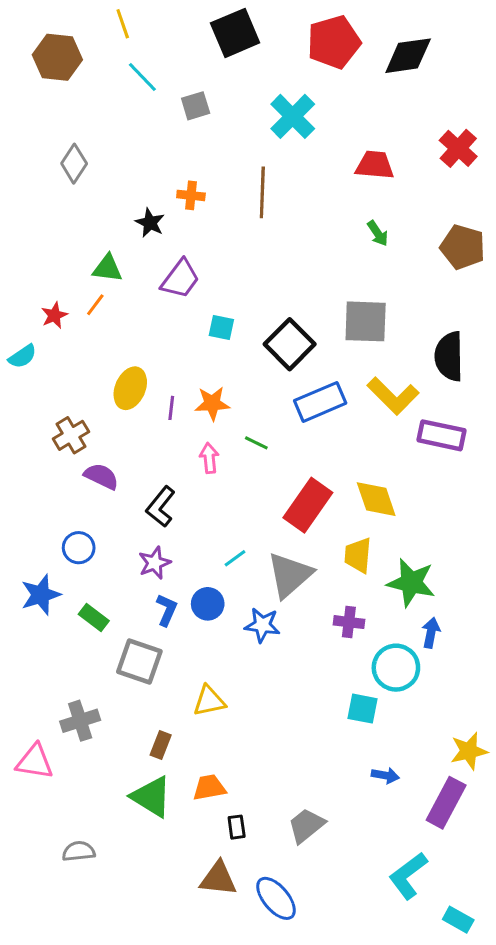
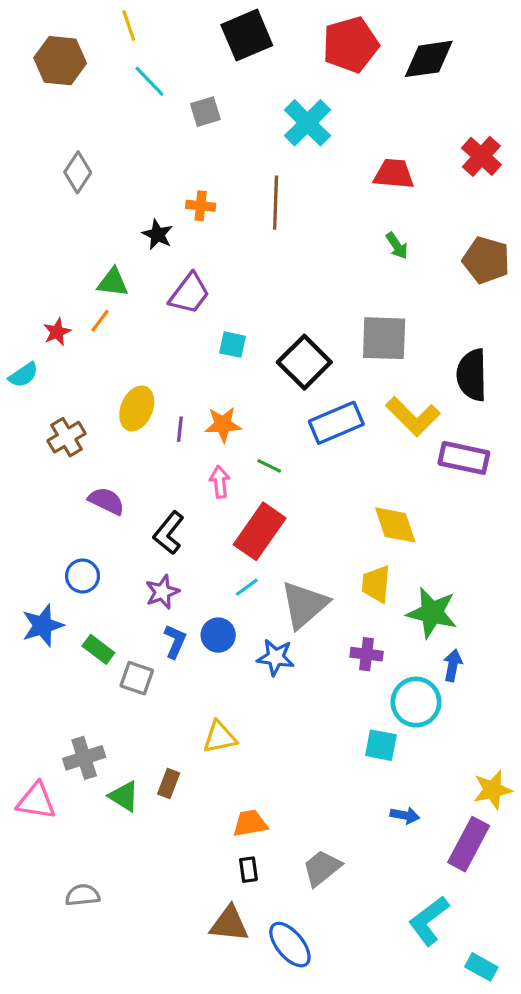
brown cross: (71, 435) -> (67, 437), moved
red rectangle: (308, 505) -> (260, 531), moved
gray square: (139, 662) -> (137, 678), moved, size x0.7
orange trapezoid: (209, 788) -> (250, 823), moved
green triangle: (152, 797) -> (124, 796), moved, size x0.7

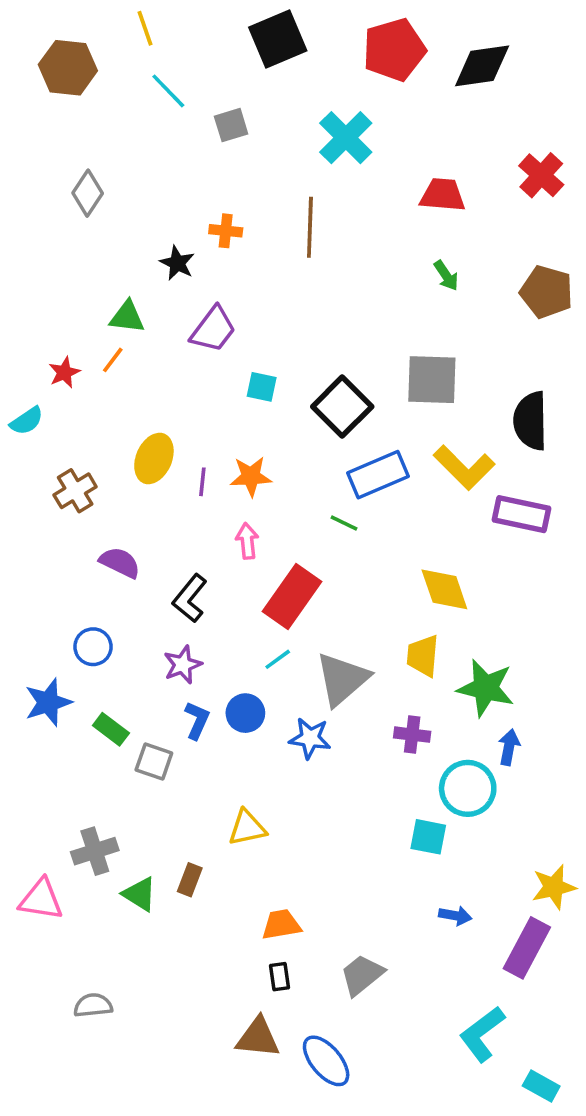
green line: (269, 466) -> (344, 523), moved

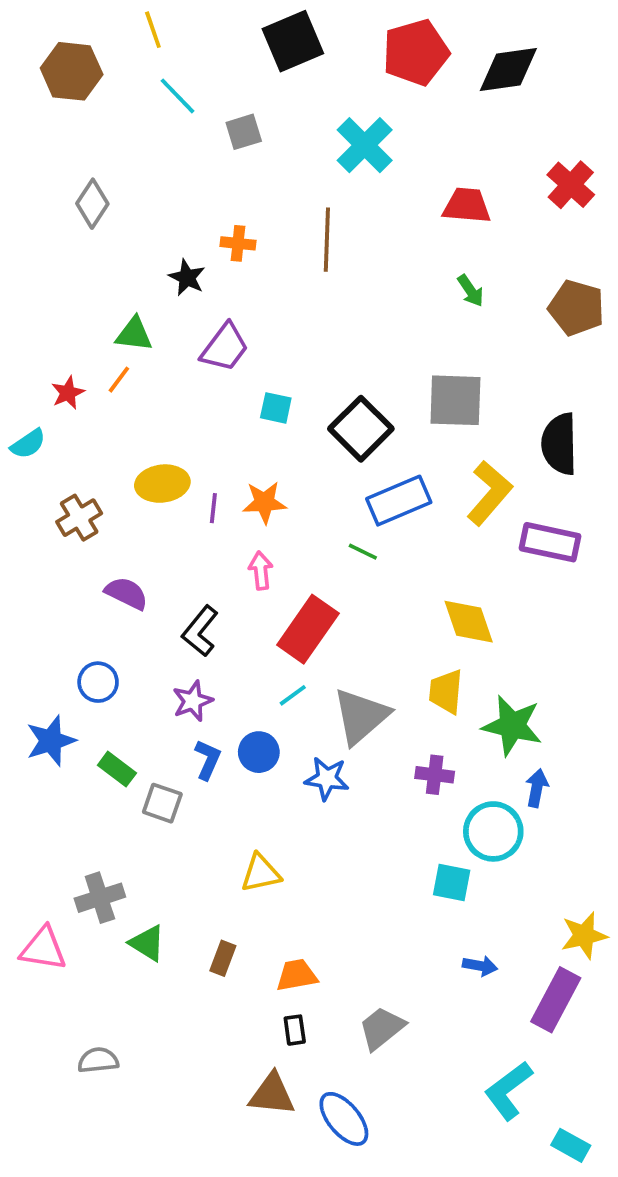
yellow ellipse: (154, 458) -> (162, 484), turned 60
yellow L-shape: (464, 467) -> (489, 493), turned -94
brown rectangle: (190, 880) -> (223, 958), moved

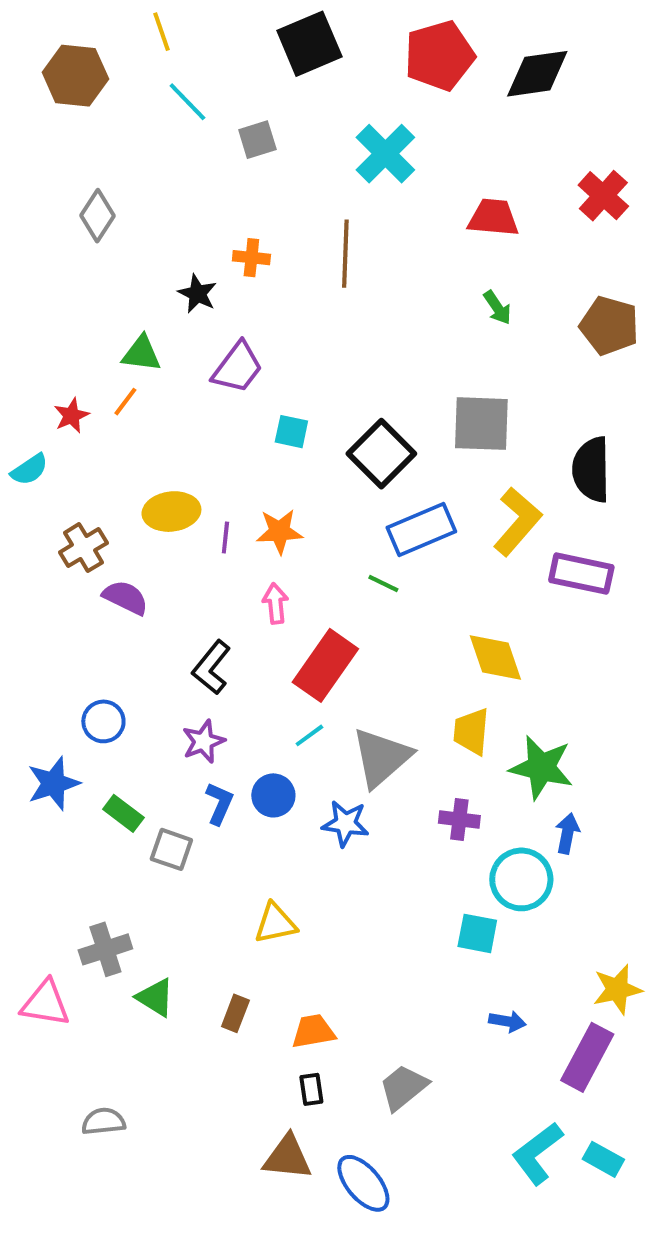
purple semicircle: (126, 593) -> (125, 598), moved
cyan rectangle: (571, 1145) -> (603, 1159), moved

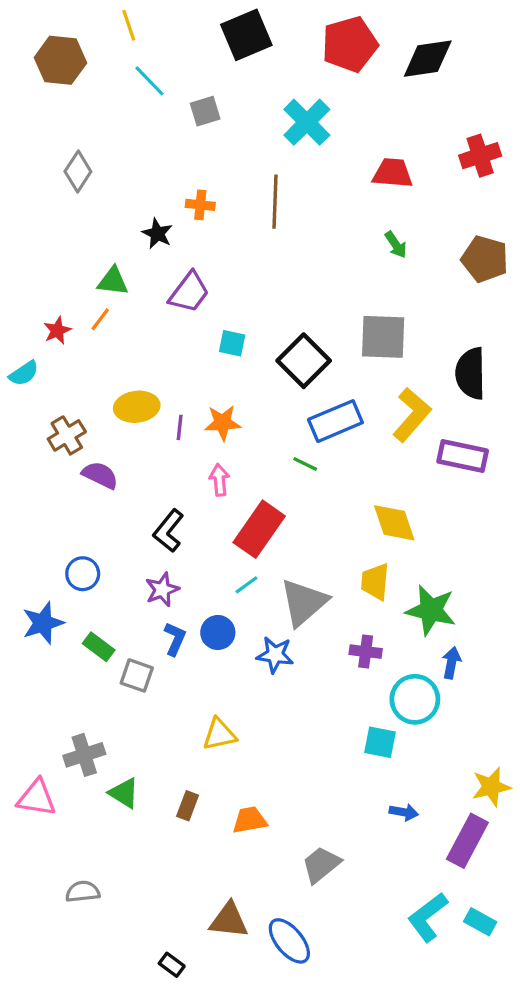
red cross: (603, 196) -> (480, 156), turned 30
black rectangle: (311, 1089) -> (172, 965), moved, turned -45

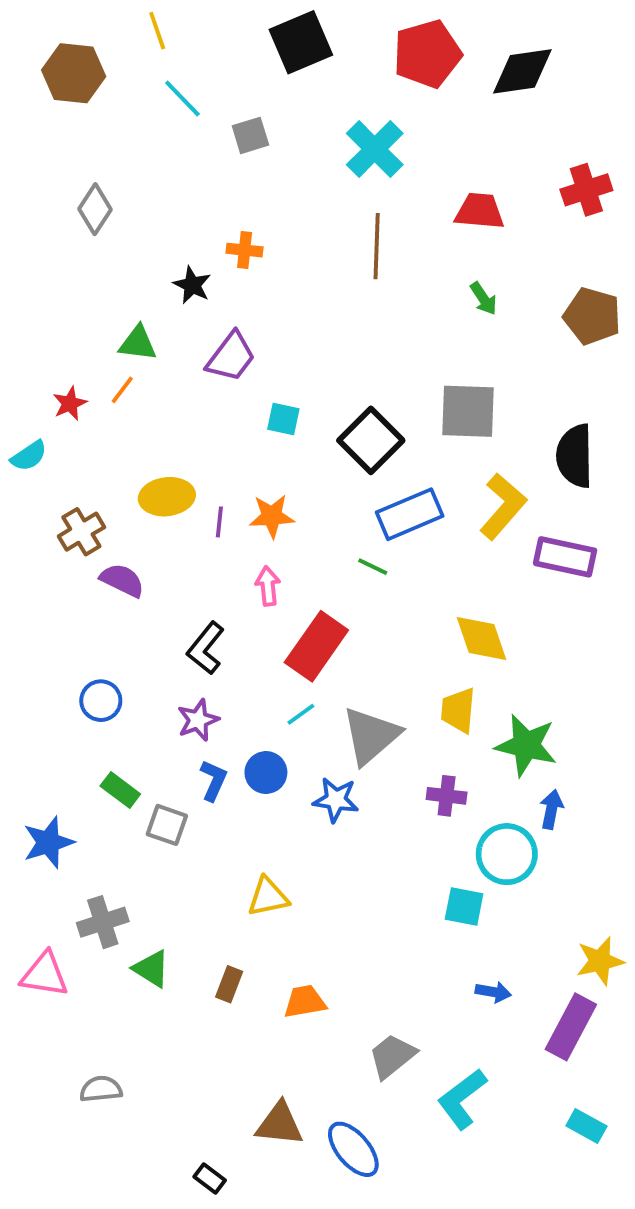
brown line: (275, 202) -> (377, 246), moved
blue star: (43, 623) -> (48, 842), moved
cyan L-shape: (428, 917) -> (462, 1099), moved

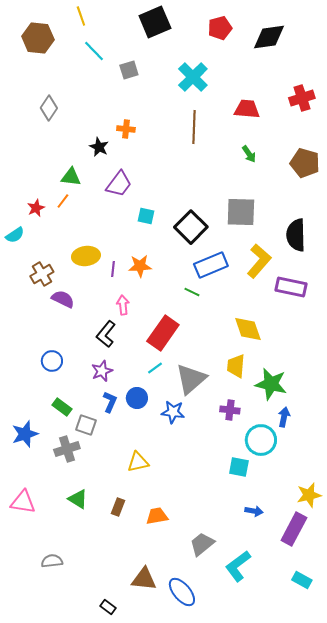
red pentagon: (427, 54) -> (220, 28), size x0.7
pink arrow: (268, 586) -> (123, 305), moved
gray cross: (103, 922) -> (67, 449), moved

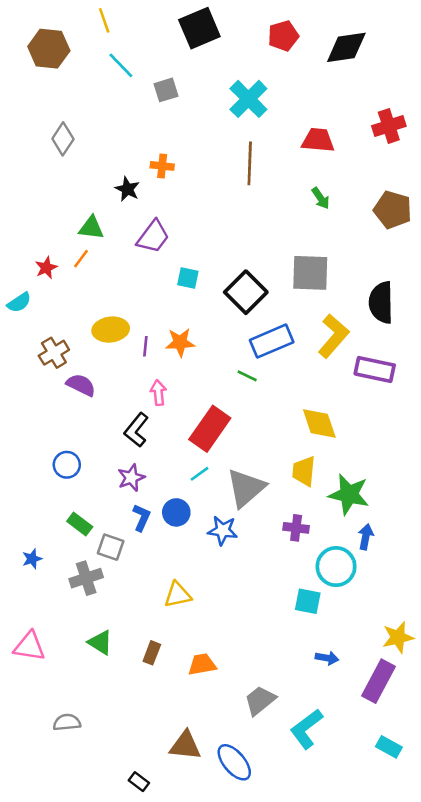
blue star: (25, 434) -> (32, 559), size x0.6

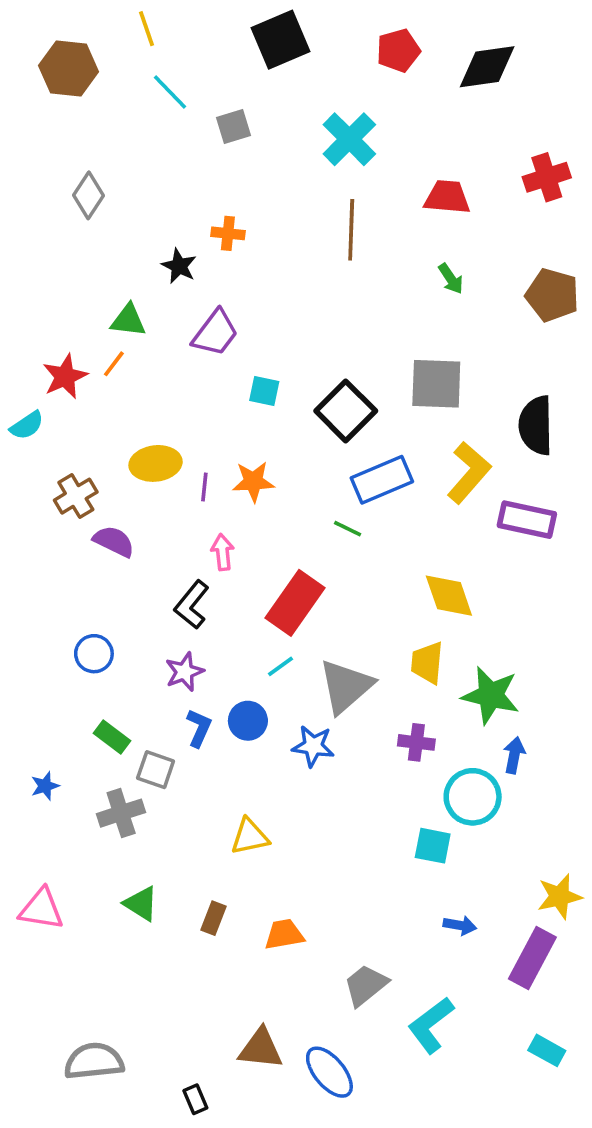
red star: (46, 268) -> (65, 377), size x1.4
gray semicircle: (67, 722) -> (94, 1061), moved, size x1.5
black rectangle: (139, 782) -> (195, 1099), turned 30

